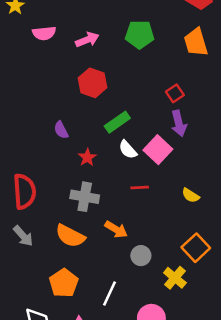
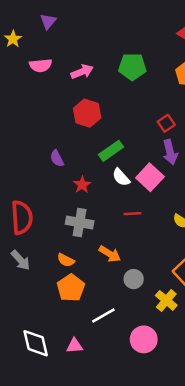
orange semicircle: (70, 236) -> (66, 260), size x0.6
orange pentagon: (64, 283) -> (71, 288), moved
white line: (110, 294) -> (103, 316), turned 35

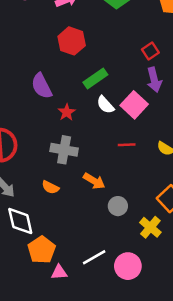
purple semicircle: (57, 158) -> (42, 86), size x1.5
red line: (132, 214) -> (127, 145), moved
orange pentagon: (71, 288) -> (42, 250), moved
white line: (103, 316) -> (94, 257), moved
white diamond: (36, 343) -> (20, 221), moved

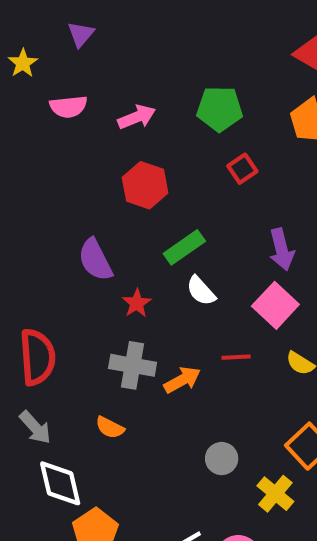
red square: (150, 51) -> (242, 169), moved
pink square: (134, 105) -> (275, 305), moved
orange arrow: (94, 181) -> (182, 380), moved, turned -60

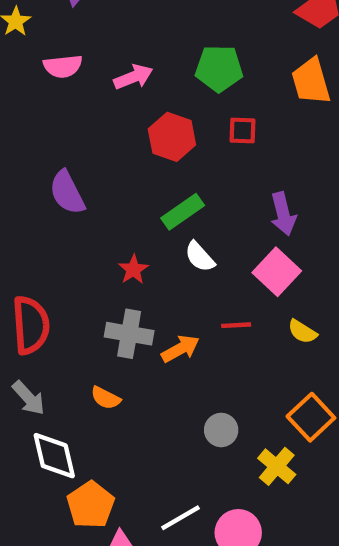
red square: (242, 169) -> (243, 130), turned 36
red hexagon: (145, 185) -> (172, 137), moved
purple semicircle: (95, 260) -> (67, 193), moved

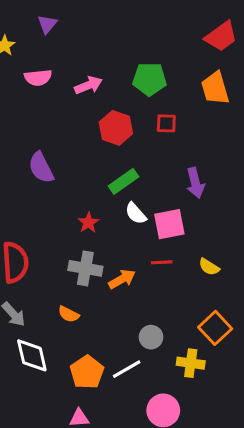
pink square: (277, 272) -> (169, 224), moved, turned 36
yellow cross: (277, 466) -> (191, 363), turned -32
orange pentagon: (91, 505) -> (87, 372), moved
white line: (180, 518) -> (127, 369), moved

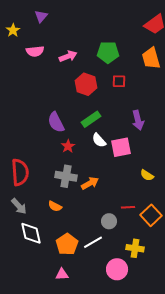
purple semicircle: (41, 168) -> (56, 122), moved
red line: (162, 262) -> (128, 207), moved
yellow cross: (191, 363) -> (135, 248), moved

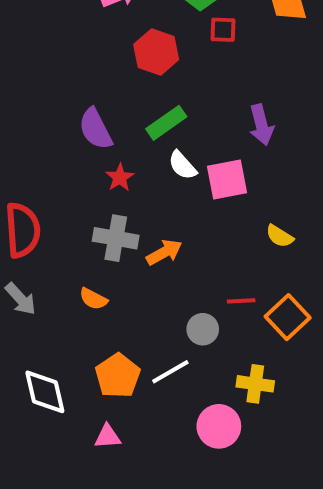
red square: (119, 81) -> (223, 30), moved
white diamond: (31, 233) -> (45, 392), moved

